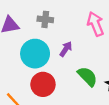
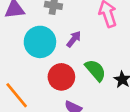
red circle: (43, 84) -> (61, 77), moved

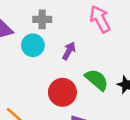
cyan circle: (40, 42) -> (33, 45), moved, size x0.7

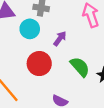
red circle: (62, 92) -> (39, 64), moved

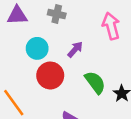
cyan circle: (30, 29) -> (37, 48), moved

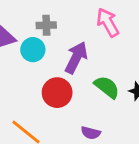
cyan circle: (37, 48) -> (33, 50), moved
purple arrow: (75, 49) -> (76, 58), size x1.6

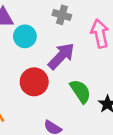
gray cross: (46, 25) -> (62, 15), moved

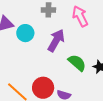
red circle: (34, 82) -> (43, 88), moved

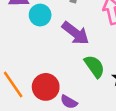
purple arrow: (56, 40) -> (75, 33), turned 85

